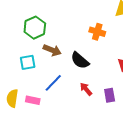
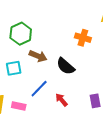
red arrow: (86, 89) -> (61, 100), moved

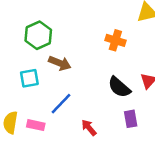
black semicircle: (66, 66) -> (119, 87), moved
red arrow: (61, 100) -> (89, 128), moved

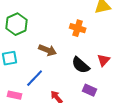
brown arrow: (60, 63) -> (48, 50), moved
purple rectangle: (131, 119) -> (90, 90), turned -56

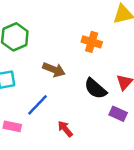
purple rectangle: (90, 90) -> (118, 114), moved

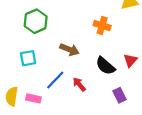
purple rectangle: (118, 114) -> (120, 95), moved, turned 40
red arrow: (65, 129) -> (79, 84), moved

